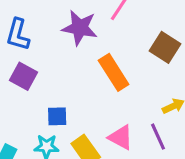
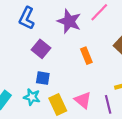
orange rectangle: (114, 72) -> (86, 56), size x0.7
purple square: (24, 76) -> (41, 49), moved

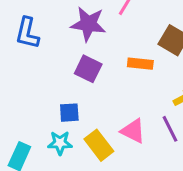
purple square: (41, 49) -> (88, 69), moved
orange rectangle: (86, 56) -> (140, 64), moved, turned -49

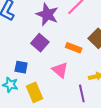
pink triangle: (133, 131) -> (60, 70), moved

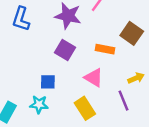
yellow rectangle: (34, 92) -> (85, 108), moved

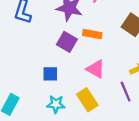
orange rectangle: (105, 49) -> (92, 34), moved
cyan star: (39, 104) -> (56, 104), moved

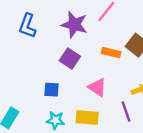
orange rectangle: (92, 34) -> (111, 53), moved
yellow rectangle: (87, 100) -> (87, 118), turned -55

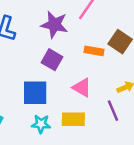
blue square: (52, 90) -> (35, 93), size x1.6

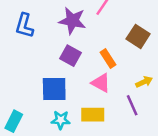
orange rectangle: (94, 51) -> (108, 59), moved, turned 48

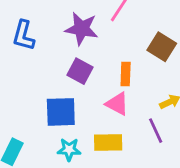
orange rectangle: (108, 59) -> (126, 74), turned 36

